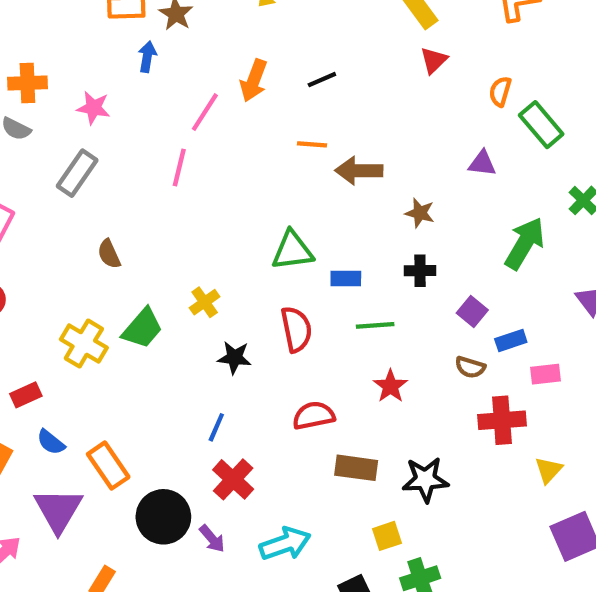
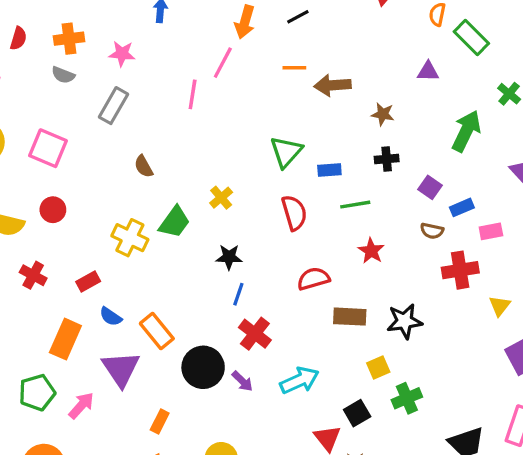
pink line: (205, 112) -> (223, 63), moved
green triangle: (292, 251) -> (286, 152), turned -36
black star: (234, 358) -> (229, 257), moved

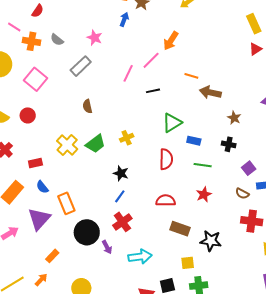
black line: (298, 17) -> (153, 91), moved
orange cross: (69, 39) -> (32, 41), moved

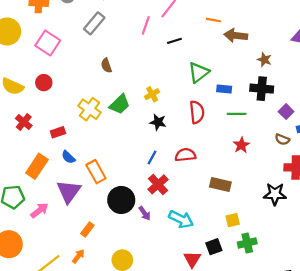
black cross: (229, 144) -> (262, 89), size x1.5
black star: (121, 173) -> (158, 122), moved
red semicircle: (166, 200) -> (185, 155), moved
black star: (211, 241) -> (275, 194), moved
cyan arrow: (140, 257) -> (181, 219), turned 40

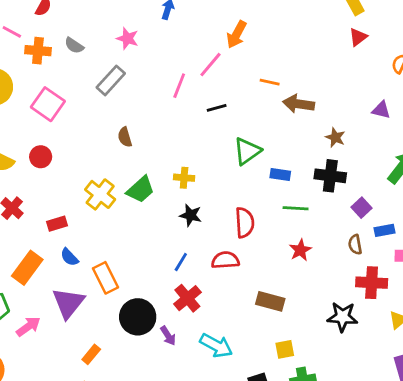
yellow cross: (152, 94) -> (184, 178), turned 32
red semicircle: (197, 112) -> (245, 223), moved
brown semicircle: (282, 139) -> (355, 244), turned 56

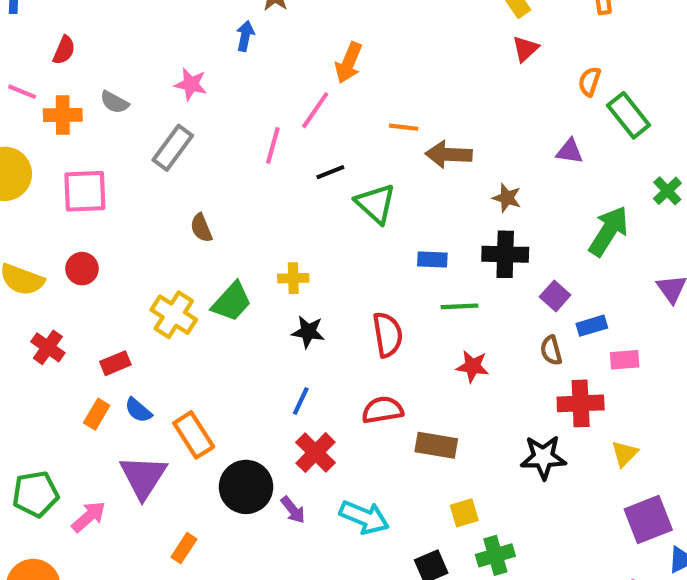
pink square: (48, 104) -> (85, 191), turned -32
green triangle: (247, 151) -> (376, 204), moved, turned -36
red star: (300, 250) -> (472, 366), turned -30
red semicircle: (225, 260) -> (383, 410), moved
orange rectangle: (27, 268) -> (97, 414), moved, size x0.6

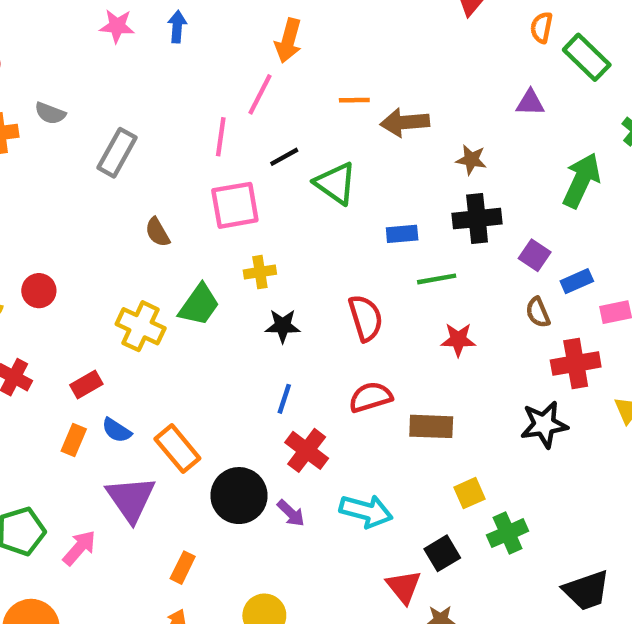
pink star: (191, 84) -> (117, 26), moved
pink square: (85, 191) -> (235, 205), moved

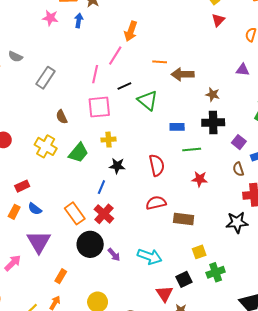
yellow cross: (141, 326) -> (46, 146), moved
blue line: (284, 399) -> (101, 187), moved
orange rectangle: (177, 449) -> (75, 213), moved
red cross: (307, 450) -> (104, 214), moved

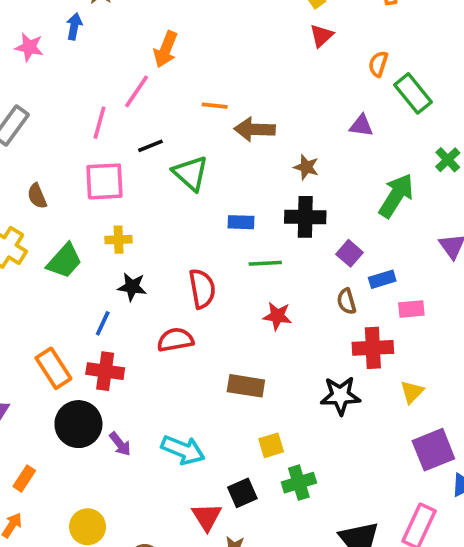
pink star: (50, 18) -> (29, 47), moved
red semicircle: (156, 203) -> (175, 340), moved
red cross: (104, 214) -> (105, 371), turned -36

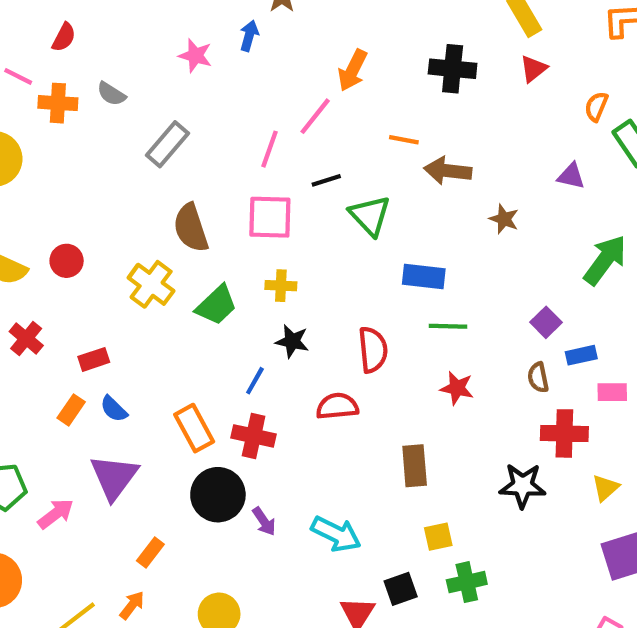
brown semicircle: (37, 196) -> (191, 228), size x1.6
black cross: (305, 217) -> (453, 69), moved
blue rectangle: (241, 222) -> (424, 277), size x1.4
brown rectangle: (246, 386) -> (415, 466), turned 72

